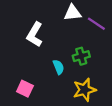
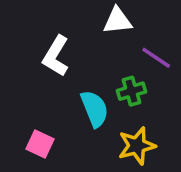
purple line: (96, 24) -> (156, 58), moved
cyan semicircle: (58, 67) -> (95, 109), size x1.5

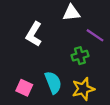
cyan semicircle: (95, 109) -> (53, 82), moved

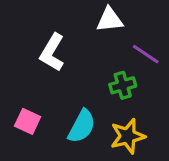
cyan semicircle: (53, 82) -> (82, 126), turned 50
pink square: (24, 88) -> (28, 121), moved

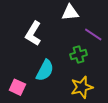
pink square: (28, 121) -> (17, 87), moved
cyan semicircle: (82, 126) -> (45, 70), moved

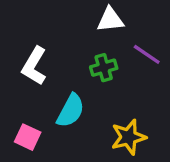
white L-shape: (33, 34) -> (34, 66), moved
green cross: (79, 55) -> (104, 68), moved

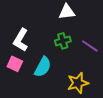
purple line: (147, 54) -> (90, 46), moved
pink square: (28, 137) -> (15, 64), moved

